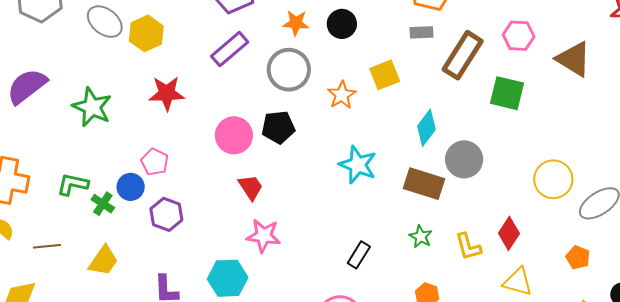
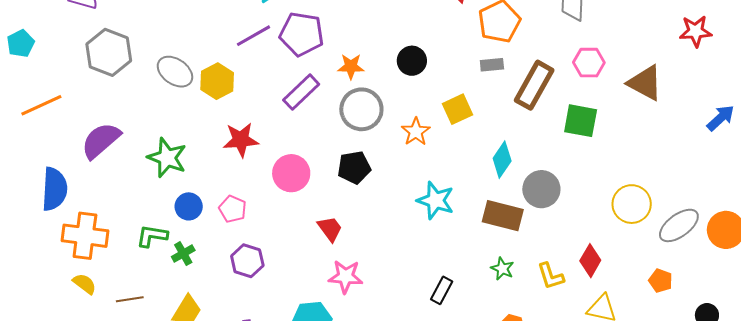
orange star: (296, 23) -> (351, 66), moved
pink circle: (234, 135) -> (291, 173), moved
blue circle: (131, 187) -> (189, 206), moved
green cross: (103, 204) -> (183, 254), turned 30

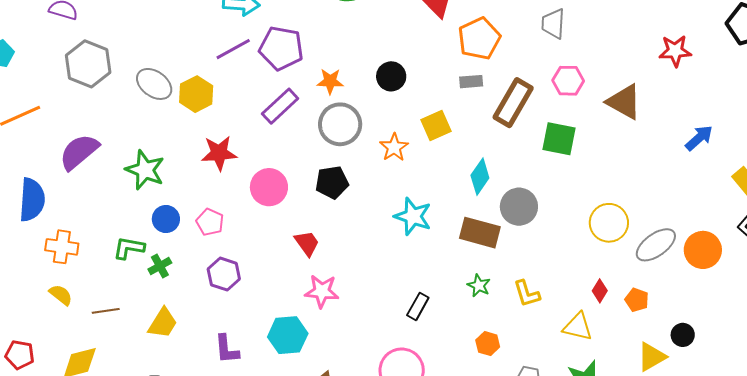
orange cross: (85, 236) -> (62, 247), size x0.7
red diamond: (590, 261) -> (600, 291), moved, size x0.7

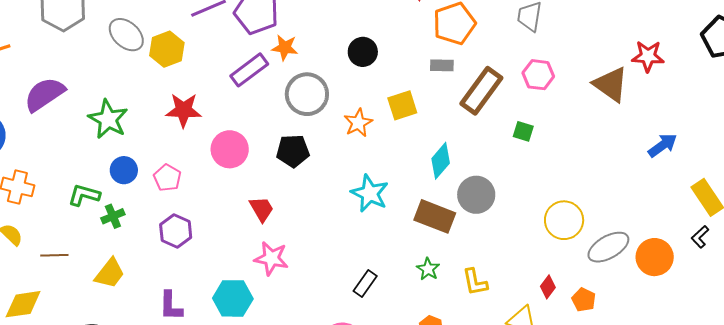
orange star: (330, 81) -> (285, 48), moved
brown triangle: (624, 102) -> (611, 84), moved
green square: (559, 139) -> (523, 131), size x0.6

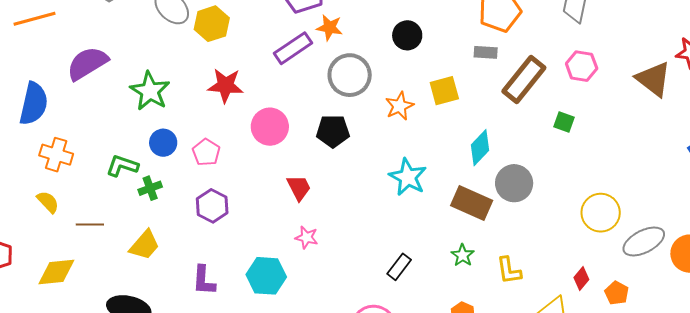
pink star: (271, 258) -> (306, 237), size x0.7

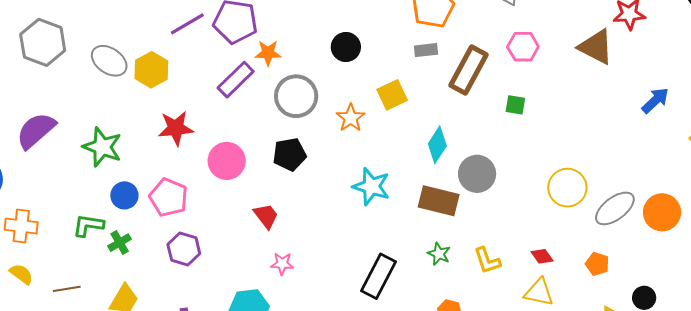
pink pentagon: (206, 152) -> (169, 197), size x1.4
black rectangle: (399, 267) -> (379, 276), size x1.6
red diamond: (581, 278) -> (542, 256), moved, turned -65

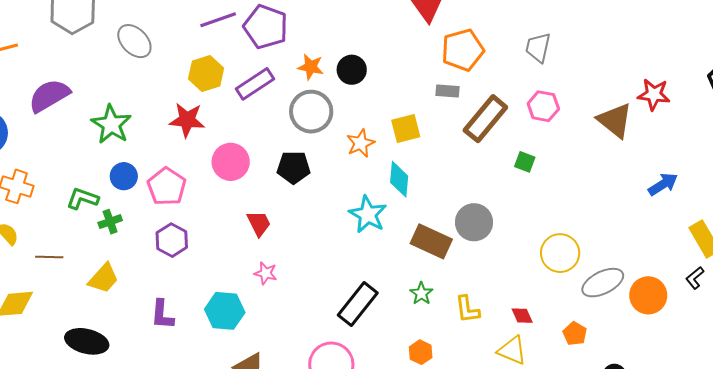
black circle: (346, 47) -> (352, 70), moved
orange star: (268, 53) -> (311, 67), moved
yellow hexagon: (151, 70) -> (206, 73), moved
cyan diamond: (437, 145) -> (399, 179), moved, turned -39

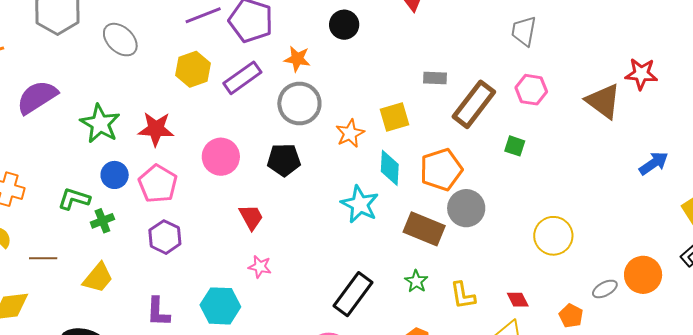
orange pentagon: (463, 50) -> (441, 170), moved
black circle: (352, 70) -> (344, 25), moved
red star: (187, 120) -> (156, 129), moved
gray ellipse: (603, 283) -> (605, 289), moved, size x0.6

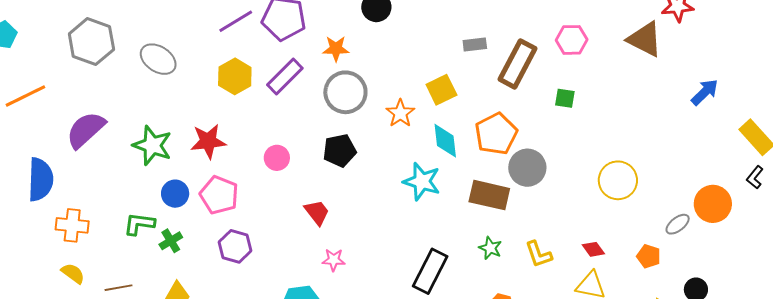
pink circle: (221, 157) -> (277, 158), size x0.7

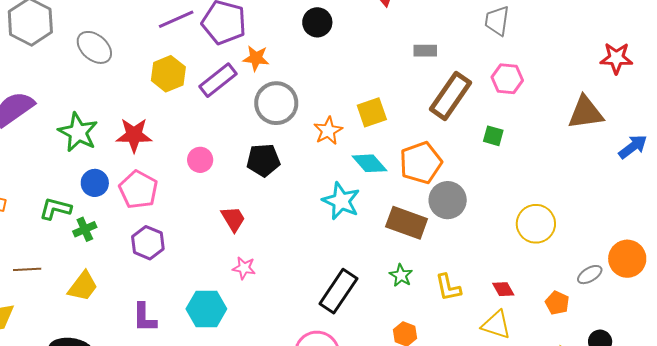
brown triangle: (645, 39) -> (586, 113), moved, turned -42
gray rectangle: (475, 44) -> (425, 51), moved
orange star: (336, 49) -> (256, 58), moved
cyan diamond: (445, 141) -> (369, 163), turned -42

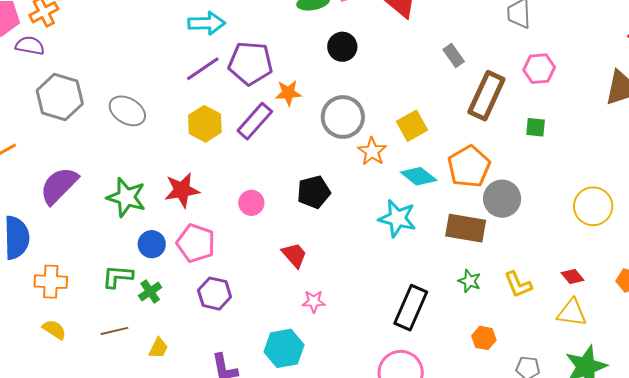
gray rectangle: (425, 51) -> (454, 56), turned 65
gray circle: (276, 103) -> (343, 117), moved
brown line: (27, 269) -> (115, 331), moved
yellow trapezoid: (83, 286) -> (158, 348), size x0.7

